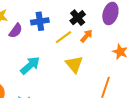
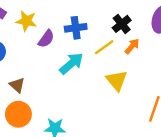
cyan arrow: (30, 65) -> (71, 63), moved

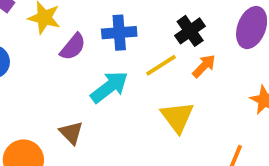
brown triangle: (17, 85) -> (71, 133), moved

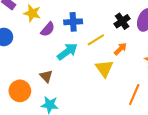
black cross: (190, 31) -> (122, 21), moved
orange arrow: (204, 66) -> (120, 49), moved

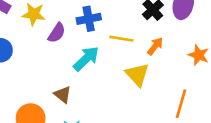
yellow line: (96, 40) -> (121, 39), turned 48

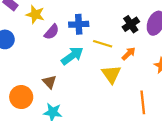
orange line: (181, 104) -> (143, 102), turned -30

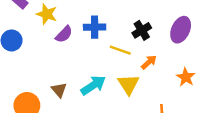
black cross: (131, 24) -> (142, 30), moved
cyan arrow: (72, 56) -> (93, 85), moved

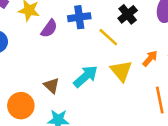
yellow line: (120, 50) -> (108, 37), turned 30
orange arrow: (149, 62) -> (150, 58), moved

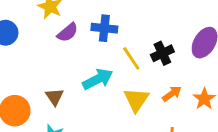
black cross: (128, 14) -> (162, 53), moved
cyan arrow: (86, 76) -> (98, 79), moved

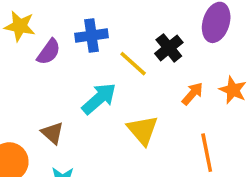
yellow triangle: (136, 100) -> (143, 130), moved

